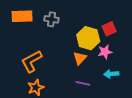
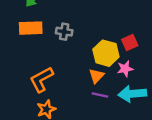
cyan arrow: (111, 74) -> (132, 94), size x1.6
purple line: (83, 83) -> (100, 95), moved

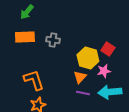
red square: (130, 42) -> (108, 49), turned -32
orange L-shape: (41, 79) -> (34, 80), turned 100

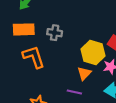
orange L-shape: (34, 80) -> (34, 57), moved
purple line: (83, 93) -> (74, 92), moved

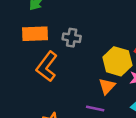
orange L-shape: (34, 57) -> (47, 67), turned -125

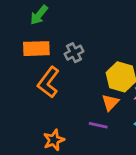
gray cross: (72, 38) -> (74, 53), turned -36

